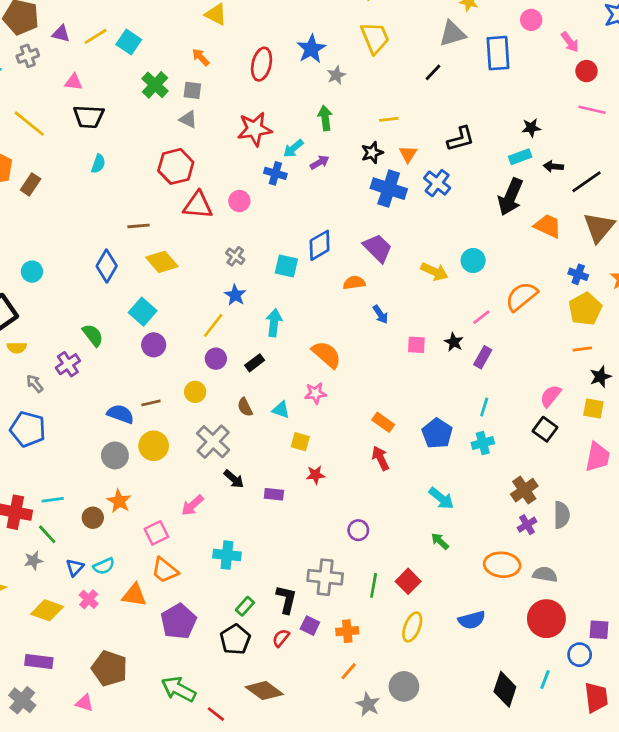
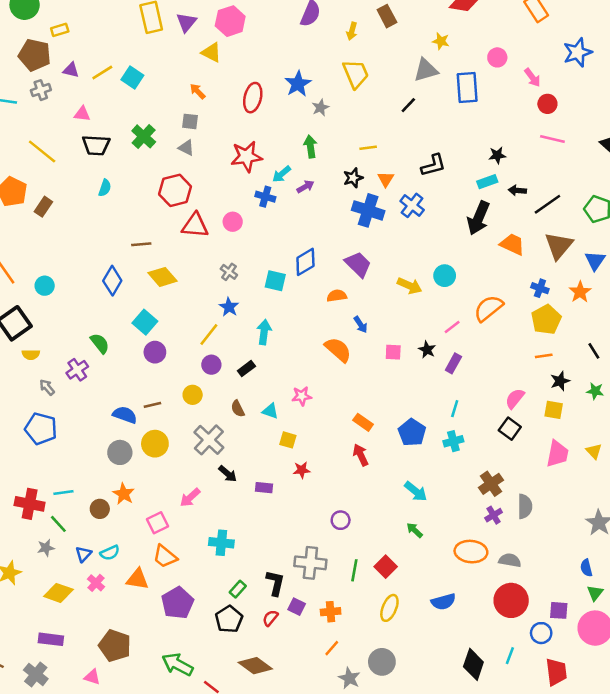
green cross: (155, 85) -> (144, 136), moved
orange semicircle: (327, 355) -> (338, 350), moved

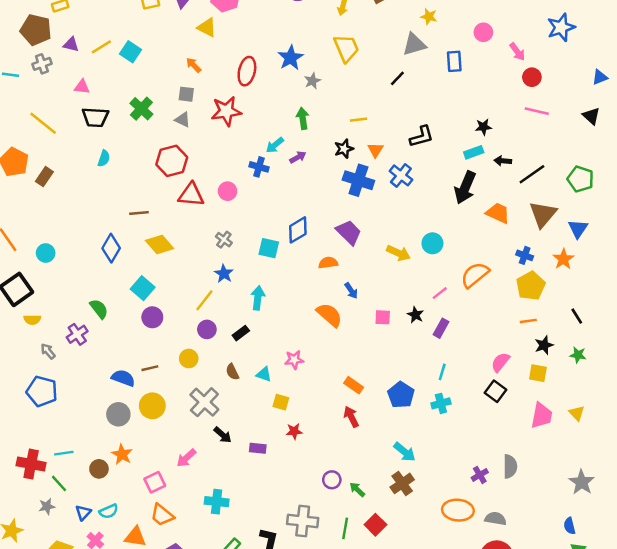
blue rectangle: (467, 88) -> (454, 61), size x0.7
red star: (246, 157) -> (226, 111), moved
brown cross: (491, 484) -> (402, 483), moved
green arrow: (415, 530) -> (357, 489), moved

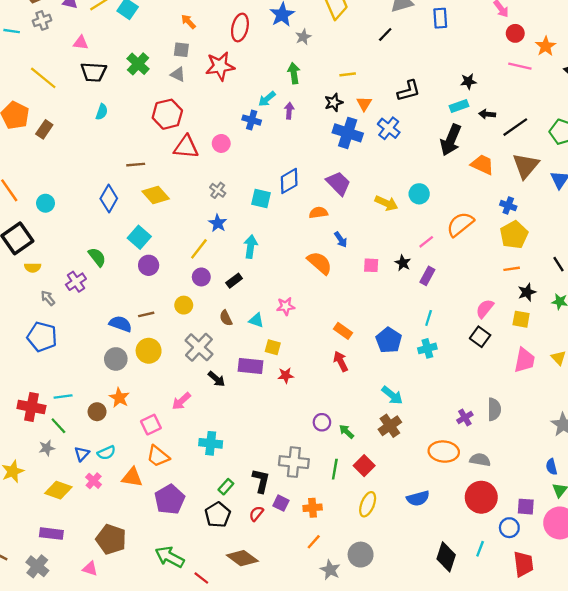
purple arrow: (298, 157) -> (289, 111), turned -56
orange star: (563, 259) -> (546, 46), moved
purple rectangle: (258, 448) -> (250, 366), moved, size x1.5

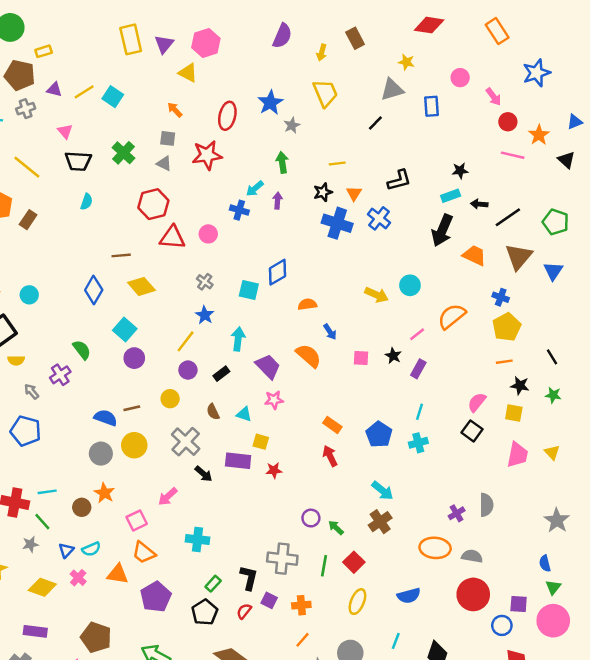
pink triangle: (81, 43) -> (65, 131), turned 42
purple trapezoid: (338, 183) -> (268, 366), moved
black star: (527, 292) -> (520, 386), turned 30
cyan line: (480, 549) -> (396, 641), moved

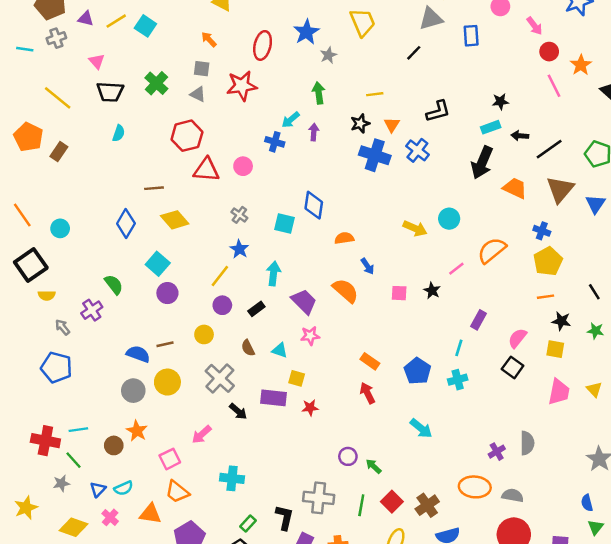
pink line: (513, 155) -> (554, 86), turned 50
blue diamond: (277, 272) -> (314, 205), turned -52
purple rectangle: (418, 369) -> (478, 320), moved
brown cross: (380, 522) -> (427, 505), moved

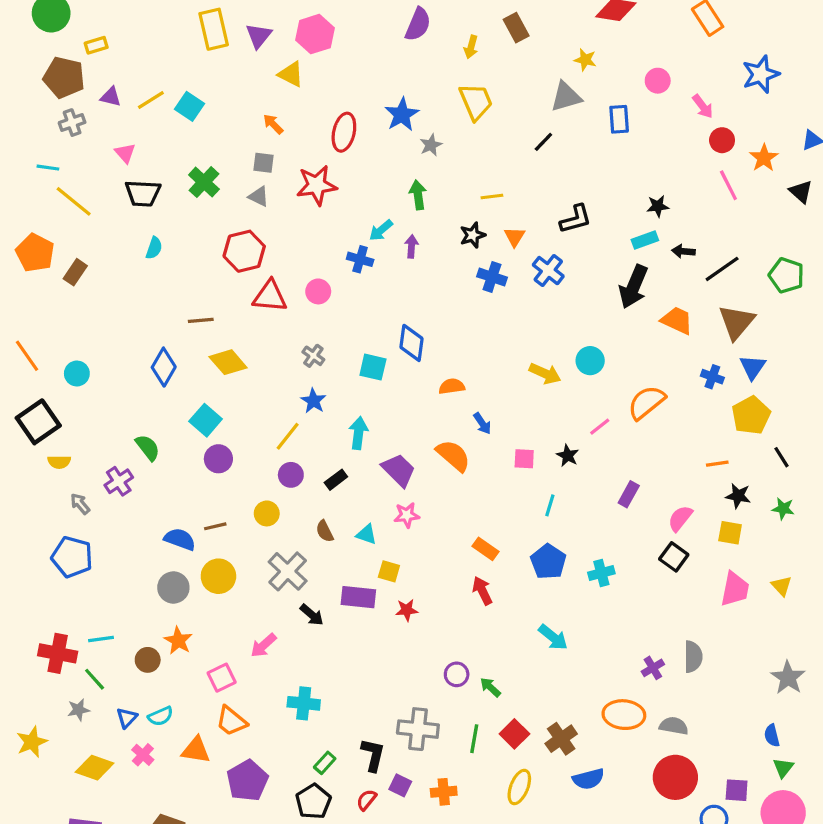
cyan line: (25, 49) -> (48, 168), moved
blue cross: (375, 155) -> (492, 277), size x0.7
blue triangle: (595, 204) -> (753, 367), moved
yellow pentagon: (548, 261) -> (751, 415), moved
cyan line: (459, 348) -> (550, 505), moved

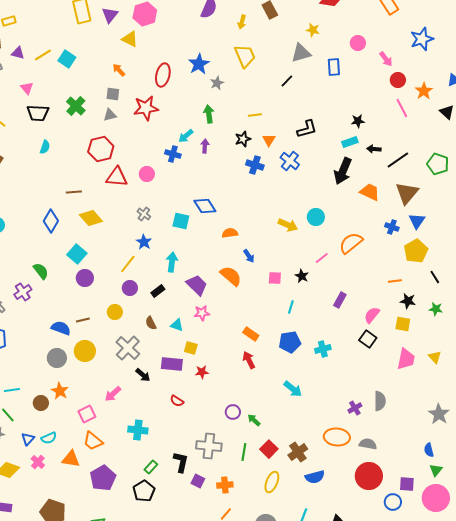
gray triangle: (259, 197) -> (110, 115), turned -40
blue diamond: (412, 343) -> (205, 206), turned -40
blue pentagon: (548, 562) -> (290, 342), turned 30
red semicircle: (366, 800) -> (177, 401), moved, turned -96

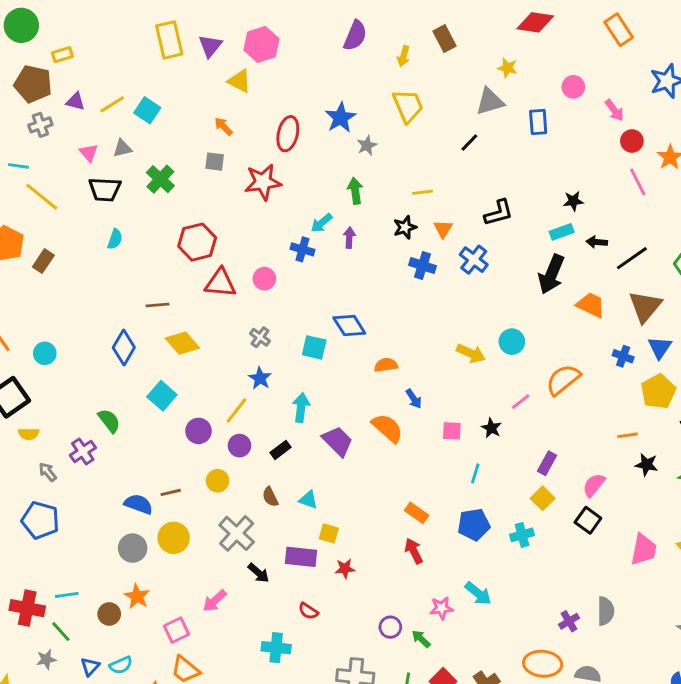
gray triangle: (110, 115) -> (122, 148), moved
purple circle: (85, 278) -> (199, 431), moved
pink star: (202, 313) -> (442, 608), moved
yellow square: (403, 324) -> (543, 498), moved, turned 35
cyan cross: (138, 430) -> (276, 648), moved

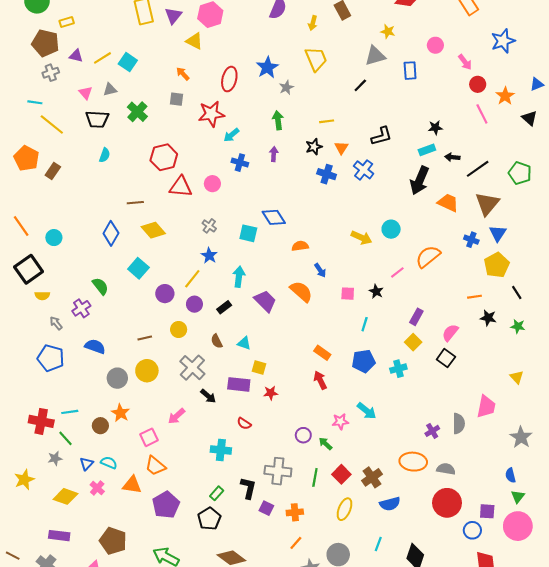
cyan arrow: (321, 223) -> (231, 135), moved
blue semicircle: (138, 504) -> (95, 346), moved
pink trapezoid: (644, 550) -> (486, 407), moved
cyan semicircle: (121, 665) -> (109, 463), turned -133

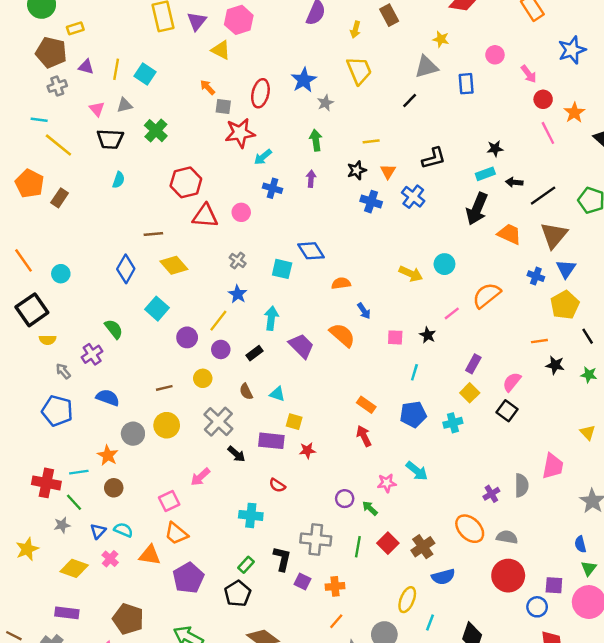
yellow line: (103, 58) -> (116, 69), turned -48
gray square: (176, 99) -> (223, 107), moved
orange star: (120, 413) -> (108, 455), moved
orange ellipse: (413, 462) -> (470, 529), turned 40
yellow ellipse: (345, 509) -> (407, 600), moved

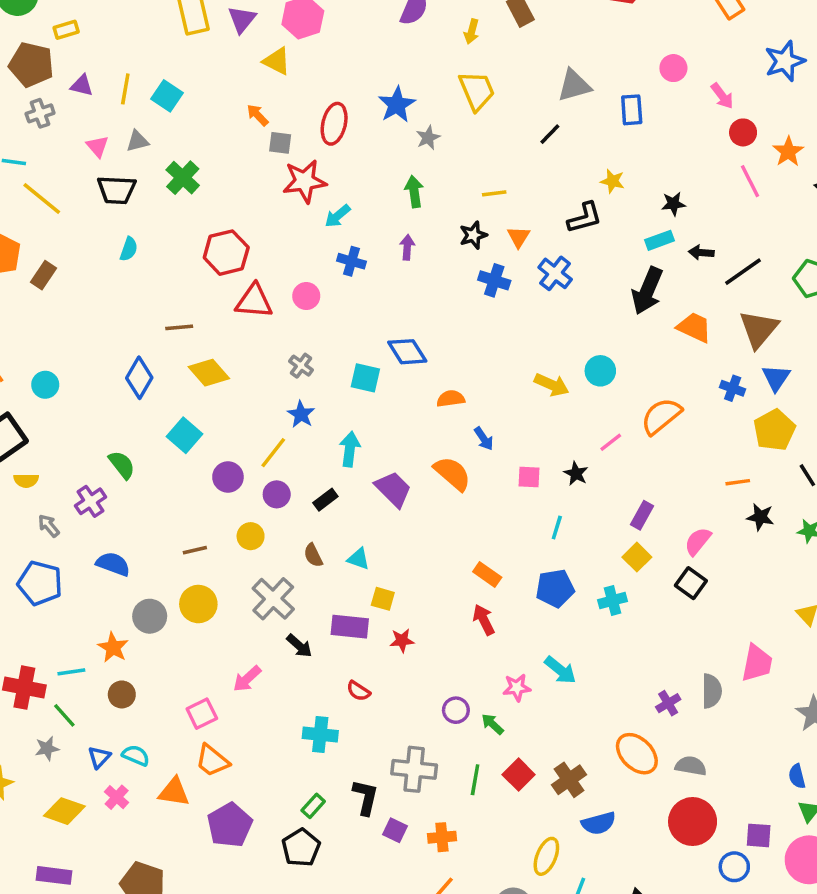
yellow star: (441, 39) -> (613, 181), moved

